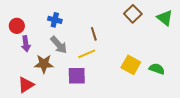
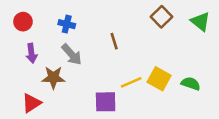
red circle: (17, 26) -> (23, 22), moved
yellow line: (87, 54) -> (131, 82), moved
purple square: (77, 76) -> (106, 102), moved

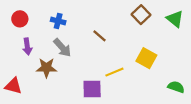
brown line: (114, 41) -> (100, 36), turned -32
yellow square: (159, 79) -> (146, 58), moved
green semicircle: (191, 84) -> (176, 87), moved
red triangle: (31, 103) -> (13, 86), moved, turned 48

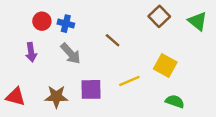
red circle: (20, 19) -> (42, 21), moved
brown star: (46, 68) -> (56, 97), moved
green semicircle: (176, 87) -> (175, 101), moved
purple square: (92, 89) -> (91, 89), moved

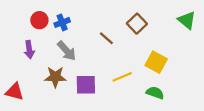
brown square: (159, 16) -> (137, 24), moved
blue cross: (66, 24) -> (62, 22), turned -35
brown star: (56, 97) -> (55, 77), moved
green semicircle: (175, 101) -> (155, 93), moved

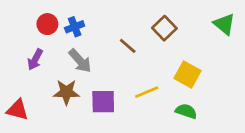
purple arrow: (29, 50) -> (35, 59), turned 36

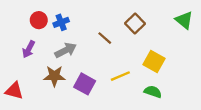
gray arrow: (80, 61) -> (66, 50), turned -75
purple square: (103, 102) -> (85, 84), turned 30

